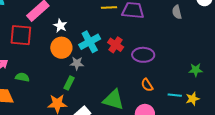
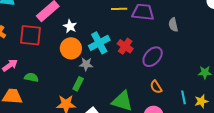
gray semicircle: (177, 12) -> (173, 25), moved
purple ellipse: (143, 55) -> (153, 57), turned -50
cyan line: (175, 95) -> (184, 97), turned 72

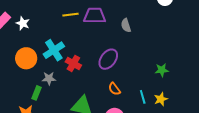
white star: (70, 26) -> (23, 23), moved
red cross: (125, 46) -> (73, 63), moved
gray star: (86, 64) -> (49, 78), moved

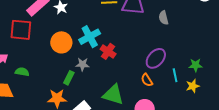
purple ellipse: (108, 59) -> (156, 58), moved
cyan line: (143, 97) -> (175, 75), moved
yellow star: (161, 99) -> (193, 86), moved

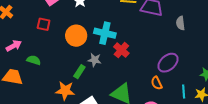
red square: (21, 30) -> (44, 24), moved, size x0.6
cyan cross: (90, 37) -> (105, 33), turned 35
cyan line: (175, 75) -> (184, 92), moved

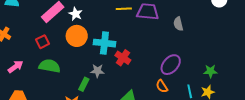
red square: (44, 24) -> (42, 42), turned -32
orange circle: (76, 36) -> (77, 36), moved
green semicircle: (34, 60) -> (50, 66), moved, size x1.5

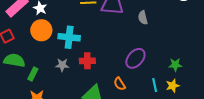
red cross: (123, 58) -> (87, 61), moved, turned -35
green rectangle: (84, 84) -> (33, 74), moved
orange semicircle: (162, 86) -> (120, 84), moved

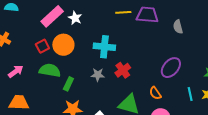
orange circle: (41, 30) -> (63, 45), moved
red cross: (87, 61) -> (123, 70), turned -35

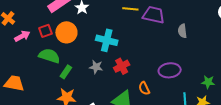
purple ellipse: (171, 68) -> (170, 70), turned 35
pink arrow: (16, 71) -> (22, 36), moved
orange semicircle: (155, 93) -> (144, 88), moved

